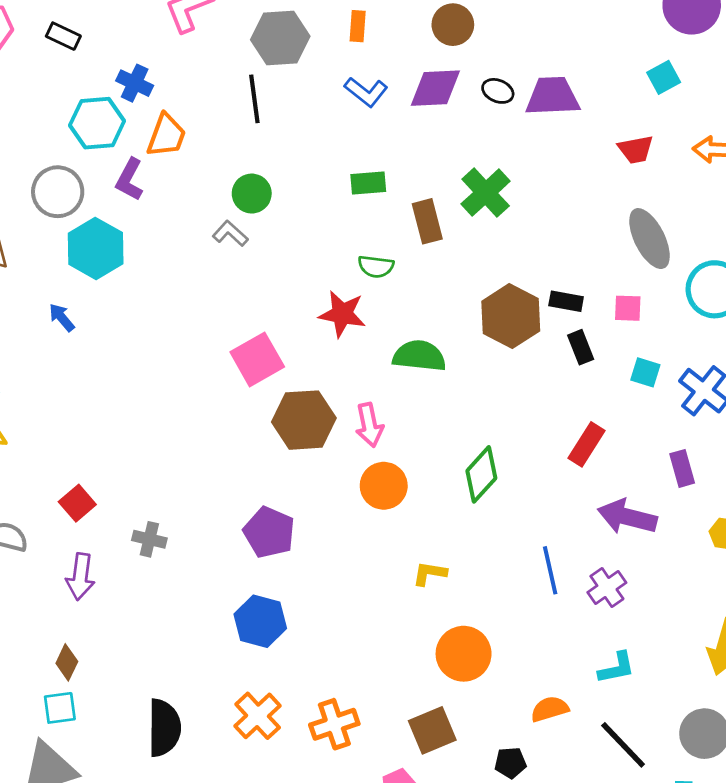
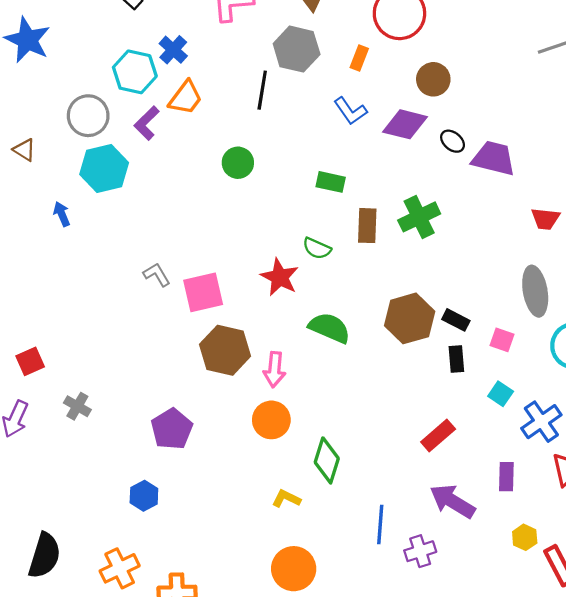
gray L-shape: (230, 234) -> (157, 275), moved
green diamond: (481, 474) -> (327, 460), moved, turned -42
blue hexagon: (260, 621) -> (144, 496), size x0.7

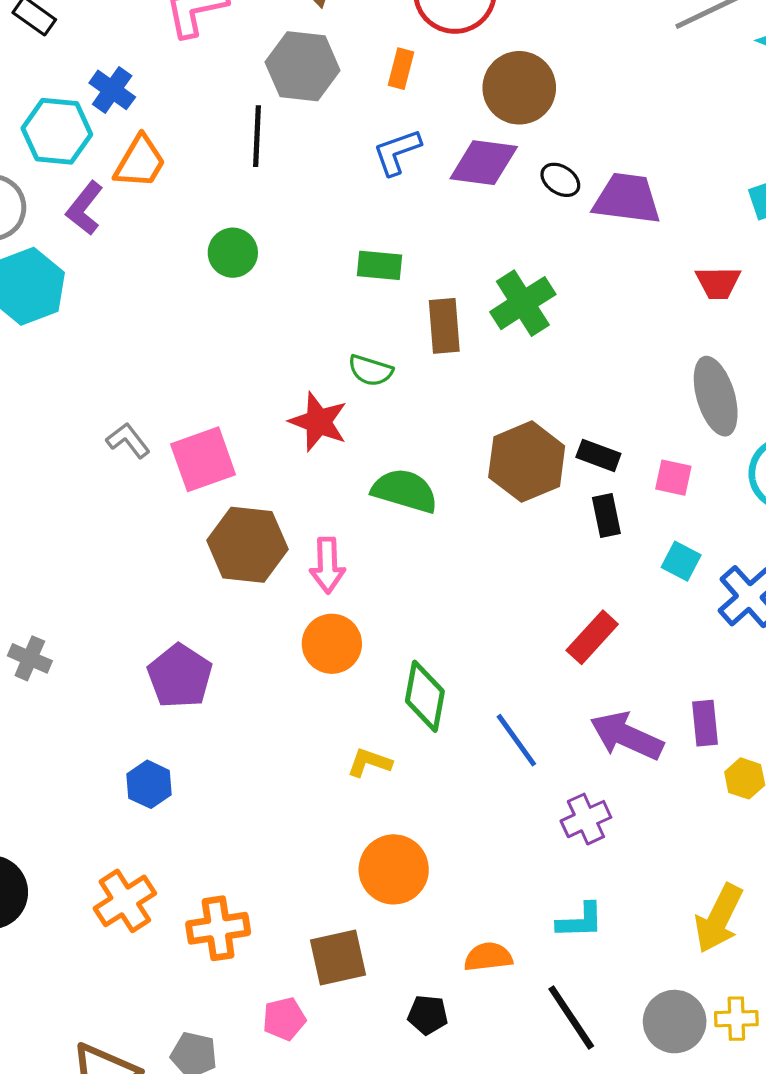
brown circle: (433, 79) -> (519, 88), size x1.4
blue L-shape: (350, 111) -> (397, 152), turned 112
purple rectangle: (506, 477) -> (705, 723), moved
blue line: (380, 524) -> (516, 740), moved, turned -33

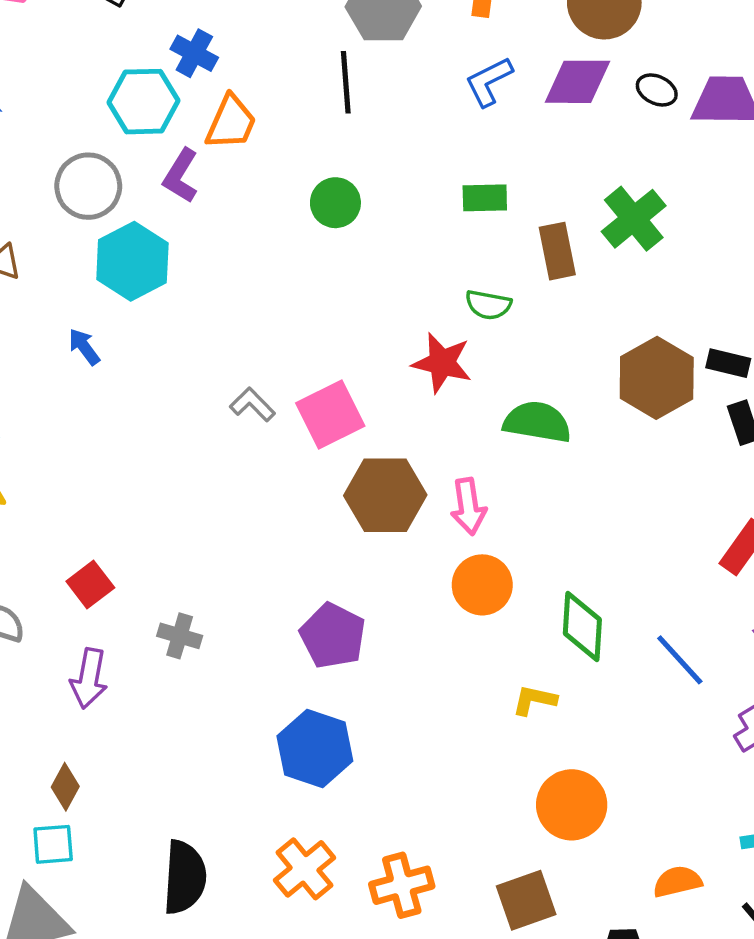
blue hexagon: (149, 784) -> (315, 748), size x1.6

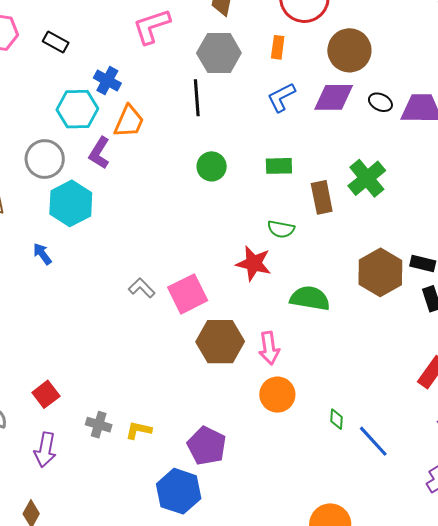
green circle: (335, 203) -> (212, 166), moved
green diamond: (582, 626) -> (337, 419), size x0.5
purple pentagon: (333, 636) -> (207, 446), moved
blue line: (680, 660) -> (373, 441), moved
yellow L-shape: (534, 700) -> (139, 430), moved

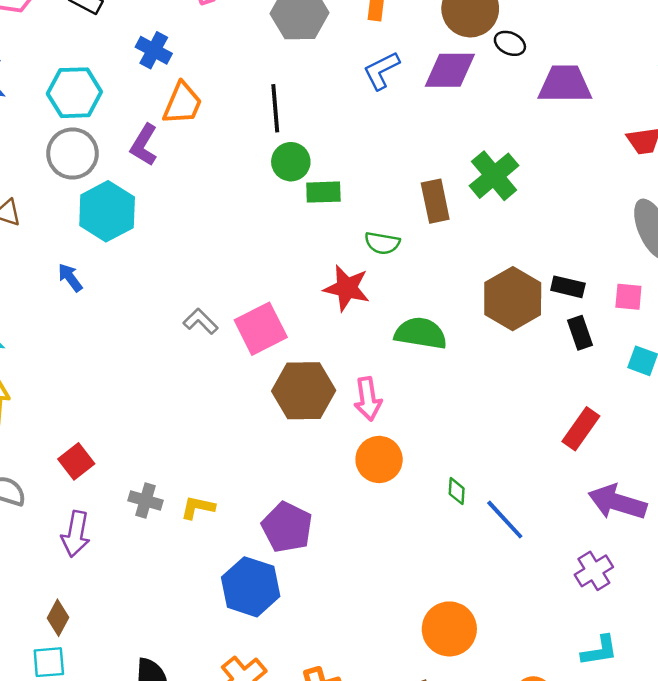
black line: (197, 98) -> (275, 108), moved
black ellipse: (380, 102) -> (510, 43), moved
cyan hexagon: (77, 109) -> (74, 93), moved
green rectangle: (279, 166) -> (323, 192), moved

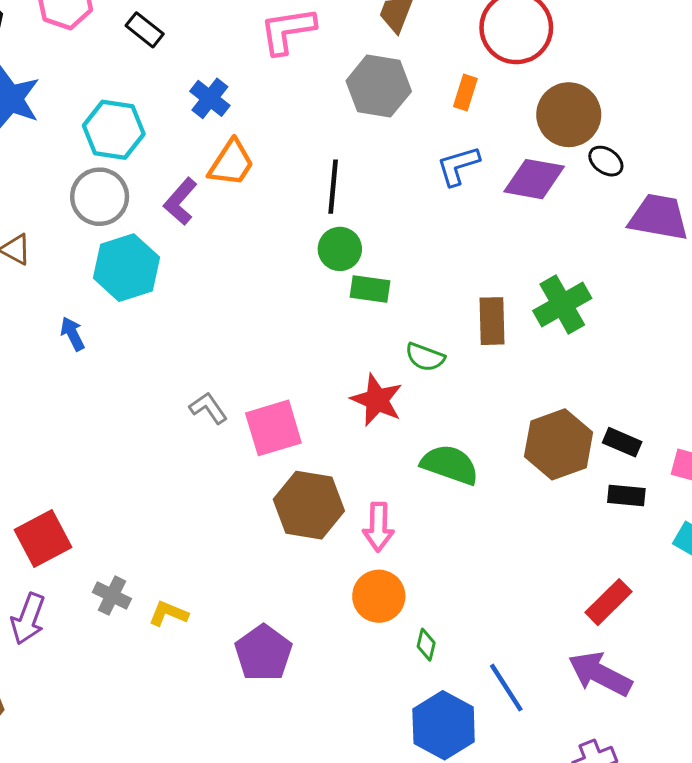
black rectangle: (580, 333) -> (626, 495), turned -76
red square: (76, 461) -> (43, 538), size x1.4
green diamond: (457, 491) -> (426, 645), moved
purple arrow: (617, 502) -> (600, 674), moved
blue hexagon: (251, 587) -> (444, 725), moved

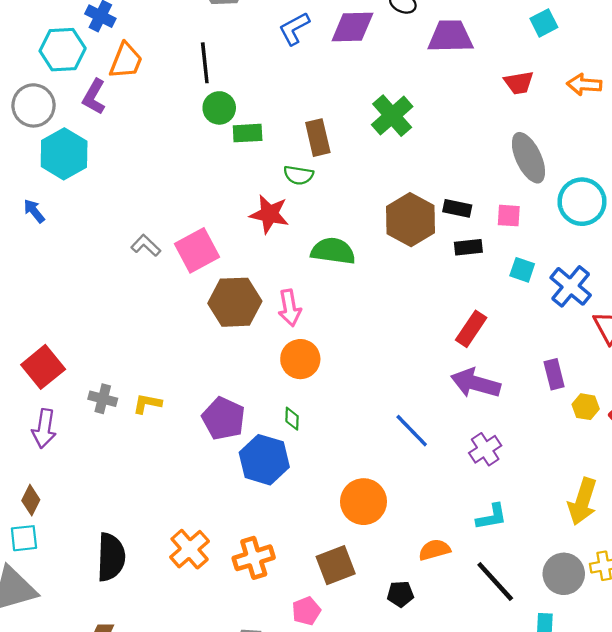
cyan hexagon: (114, 130) -> (63, 50), moved
brown rectangle: (492, 321) -> (318, 138), moved
green diamond: (426, 645) -> (292, 419), moved
blue line: (506, 688) -> (412, 431), moved
blue hexagon: (444, 725) -> (264, 460), moved

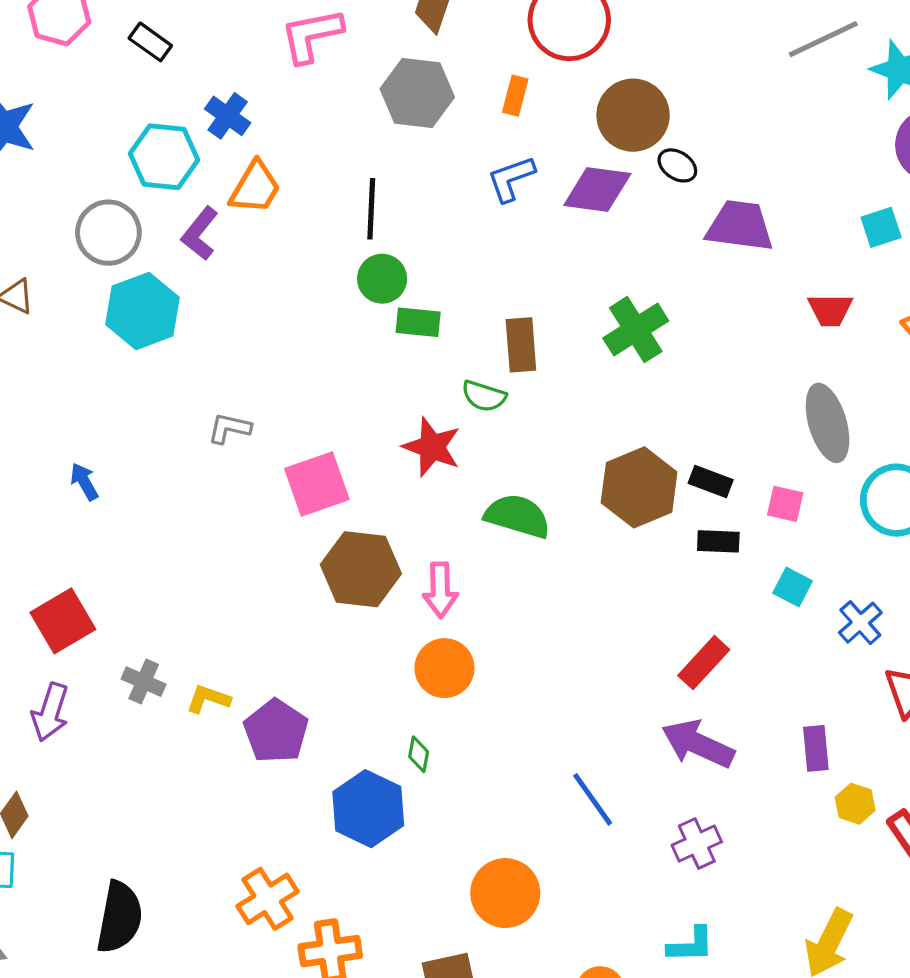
blue arrow: (34, 211) -> (84, 482), moved
gray L-shape: (146, 245) -> (229, 428), moved, turned -40
blue cross: (571, 286) -> (860, 623), size x0.7
purple pentagon: (223, 418) -> (276, 731), moved
orange cross: (190, 549) -> (268, 899), moved

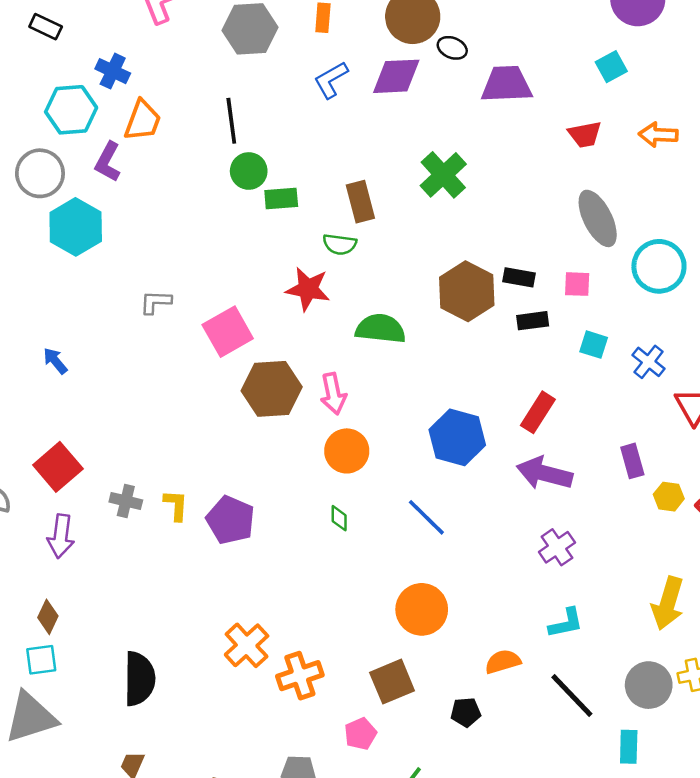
yellow L-shape: (208, 699) -> (176, 505), turned 84
blue line: (593, 799) -> (426, 517), moved
blue hexagon: (368, 809) -> (457, 437), moved

